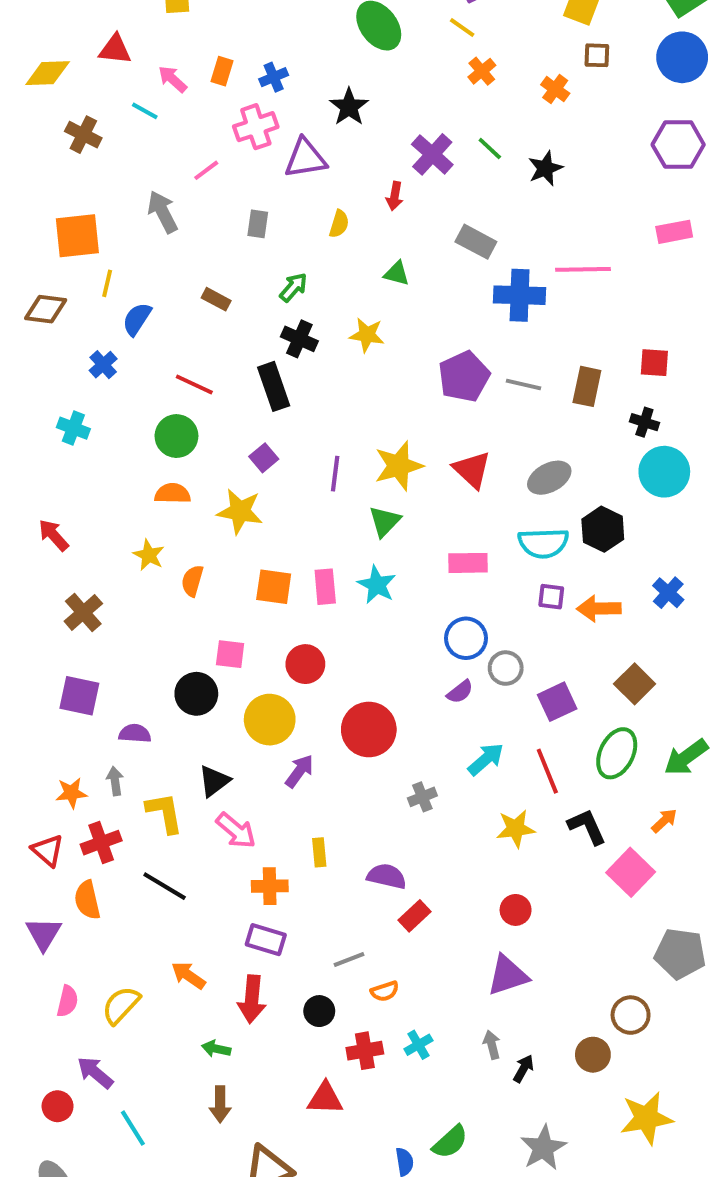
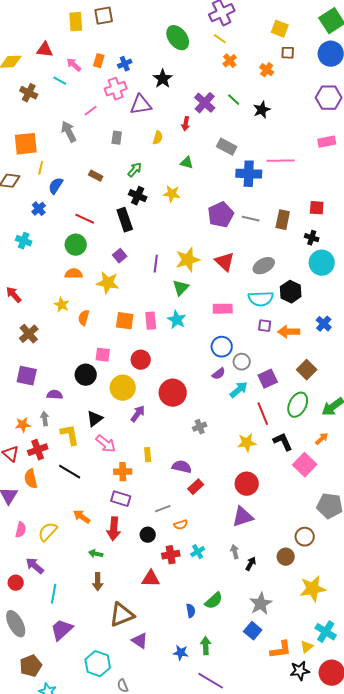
cyan arrow: (486, 759) -> (239, 390), moved
red circle: (516, 910) -> (247, 484), size x1.5
cyan line: (133, 1128) -> (54, 594), turned 42

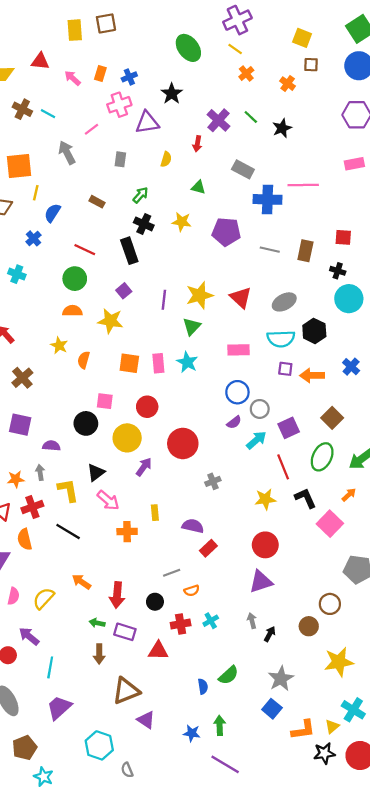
cyan line: (60, 81) -> (48, 114), moved
purple pentagon: (221, 215) -> (226, 232), moved, turned 30
purple rectangle: (121, 499) -> (125, 632), moved

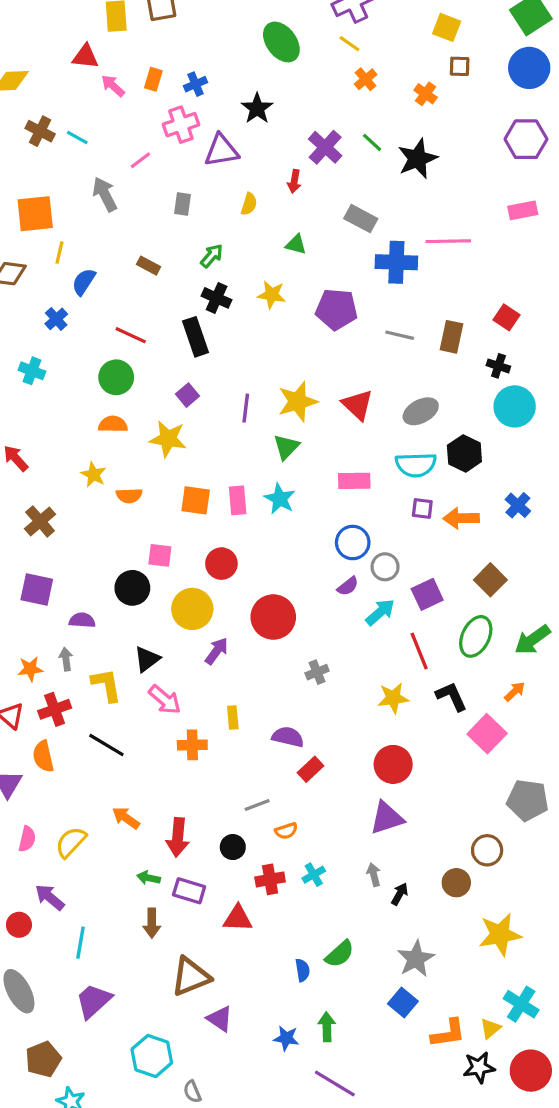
red triangle: (40, 61) -> (85, 57), moved
black star: (282, 128) -> (417, 159), size x1.4
red square: (343, 237) -> (507, 317), turned 30
orange semicircle: (84, 360) -> (129, 496), turned -108

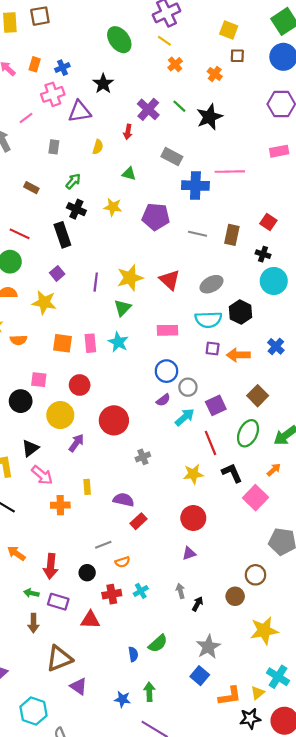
purple triangle: (387, 818) -> (189, 553), size x0.6

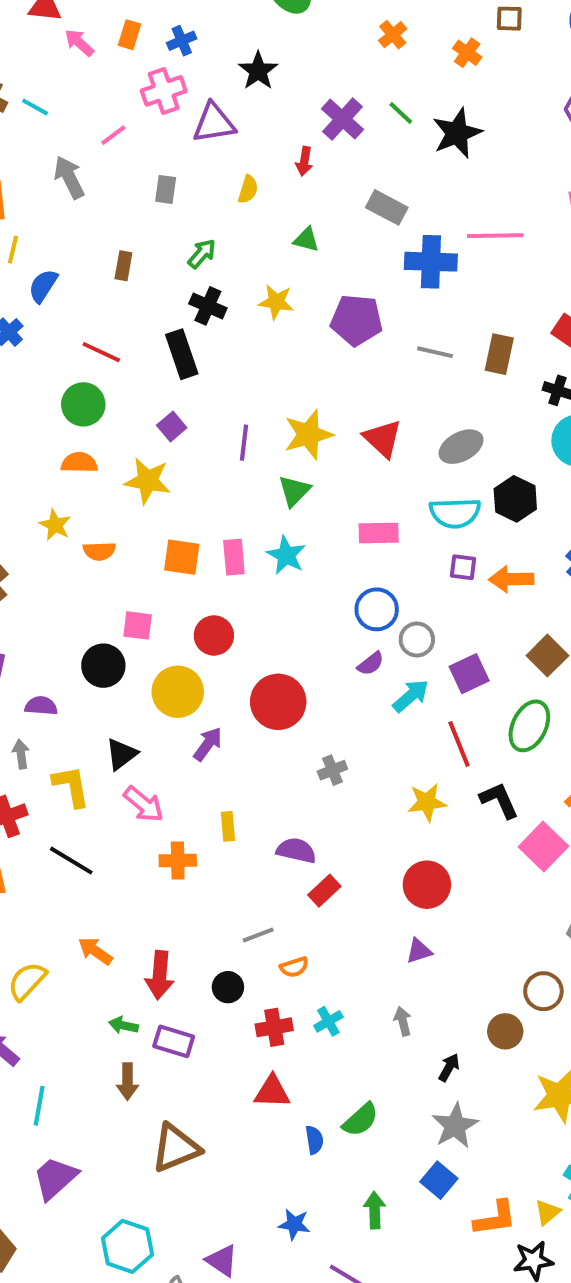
brown rectangle: (31, 188) -> (123, 266), turned 72
black arrow: (198, 604) -> (449, 1068), moved
red triangle: (90, 620) -> (272, 1092), moved
purple triangle: (79, 686) -> (222, 1260), moved
green arrow: (149, 692) -> (375, 1210), moved

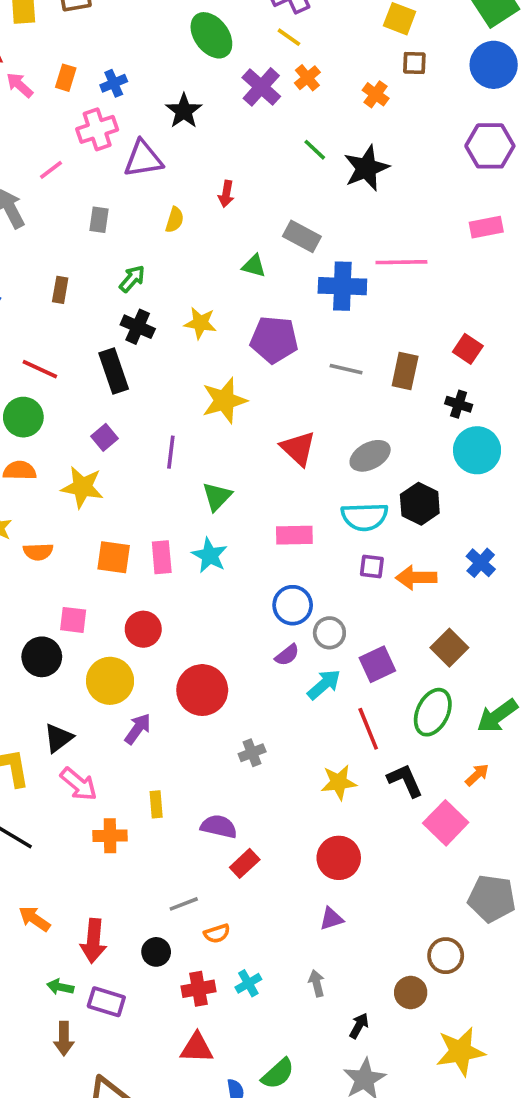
purple cross: (342, 119) -> (261, 87), moved
green triangle: (306, 240) -> (254, 266), moved
yellow star: (308, 435) -> (224, 400), moved

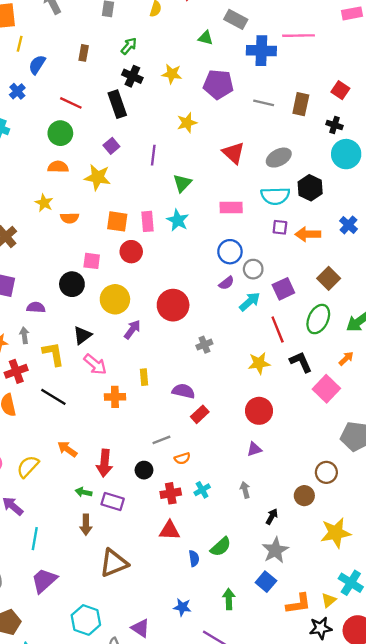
yellow star: (224, 400) -> (187, 123), size x0.7
red circle: (143, 629) -> (131, 252), moved

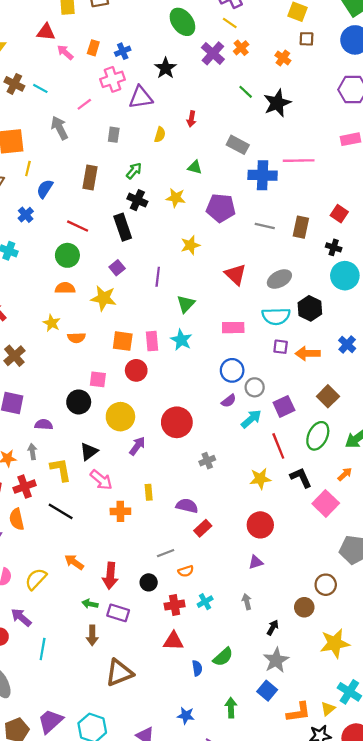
green triangle: (206, 38) -> (195, 167), moved
brown rectangle: (84, 53) -> (90, 178), size x1.5
purple trapezoid: (44, 580) -> (50, 721), moved

